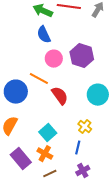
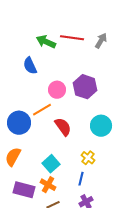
blue semicircle: (44, 35) -> (30, 66), moved
orange line: (39, 79) -> (42, 110), turned -60
purple rectangle: (21, 159) -> (24, 190), turned -35

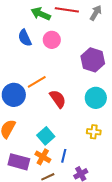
purple hexagon: (85, 87) -> (93, 60), moved
pink circle: (57, 90) -> (52, 40), moved
yellow cross: (88, 158) -> (94, 132), moved, turned -32
blue line: (81, 179) -> (64, 156), moved

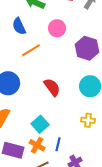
pink circle: (52, 40) -> (57, 28), moved
orange line: (37, 82) -> (31, 50), moved

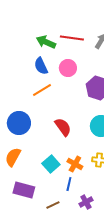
blue semicircle: (19, 26) -> (41, 66), moved
orange cross: (37, 145) -> (75, 164), moved

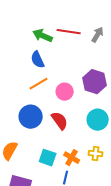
pink circle: (68, 68) -> (65, 92), moved
blue circle: (19, 123) -> (31, 117), moved
cyan square: (51, 164) -> (48, 158), turned -30

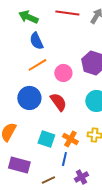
green arrow: (43, 36) -> (28, 17), moved

